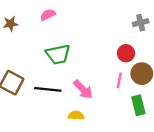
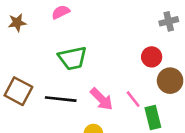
pink line: (119, 80) -> (133, 99), moved, turned -49
green rectangle: (138, 105) -> (153, 118), moved

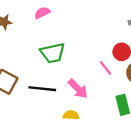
pink line: (133, 99) -> (106, 68), moved

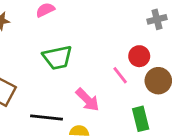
black line: (42, 89) -> (47, 117), moved

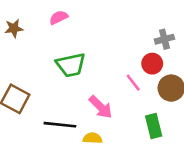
gray cross: (157, 19) -> (164, 39), moved

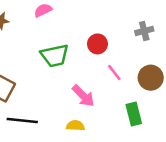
red circle: (152, 64) -> (97, 44), moved
black line: (60, 125) -> (22, 120), moved

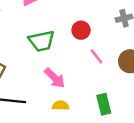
pink arrow: (83, 96) -> (55, 78), moved
green rectangle: (134, 114) -> (104, 104), moved

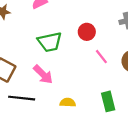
pink arrow: (55, 78) -> (43, 74), moved

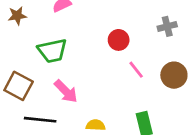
green trapezoid: (50, 42) -> (52, 51), moved

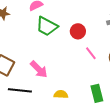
green trapezoid: (52, 51) -> (47, 26), moved, turned 40

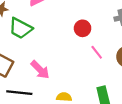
green trapezoid: (47, 26) -> (20, 28), moved

